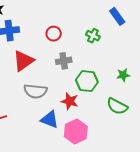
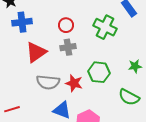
green cross: (93, 36) -> (105, 27), size x1.6
gray cross: (64, 61) -> (68, 47), moved
red star: (70, 101) -> (74, 83), moved

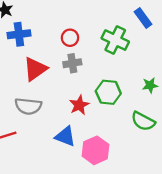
gray semicircle: (48, 82) -> (28, 106), moved
red star: (74, 83) -> (79, 105), turned 30

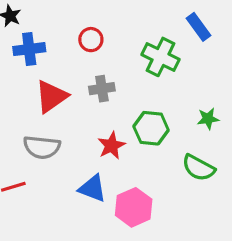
red circle: (70, 38) -> (91, 40), moved

